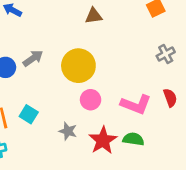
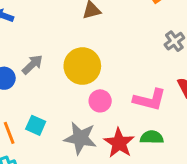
gray star: (68, 131) -> (80, 138), size x1.6

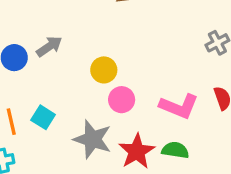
yellow circle: (82, 66) -> (104, 70), moved, size x0.6

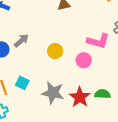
pink circle: (122, 100) -> (84, 60), moved
pink L-shape: (179, 106) -> (98, 41), moved

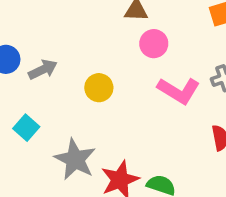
gray arrow: (21, 41) -> (43, 70), moved
pink circle: (84, 60) -> (154, 44), moved

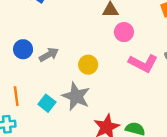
cyan square: (26, 128) -> (47, 103), moved
gray star: (75, 159) -> (76, 96), moved

